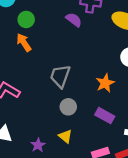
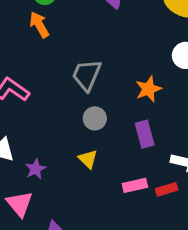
purple rectangle: (105, 116) -> (145, 134), turned 42
purple star: (38, 145) -> (36, 169), moved

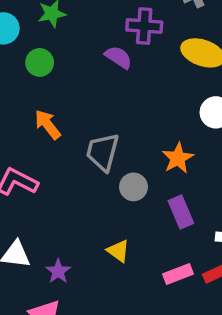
orange arrow: (39, 25) -> (48, 125), moved
gray circle: (95, 118) -> (133, 187), moved

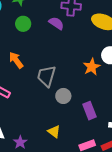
green circle: (40, 62) -> (23, 24), moved
orange star: (178, 158) -> (92, 67), moved

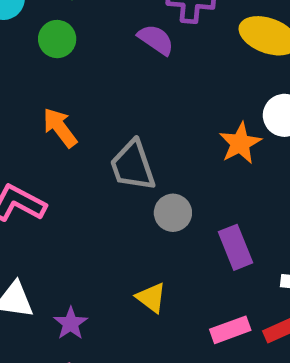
green circle: (23, 24) -> (57, 39), moved
gray trapezoid: (46, 76) -> (133, 166), turned -35

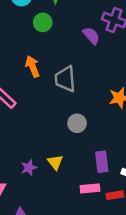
gray trapezoid: (133, 166) -> (65, 79), moved
purple rectangle: (236, 247) -> (102, 162), moved
purple star: (71, 323) -> (29, 168), moved

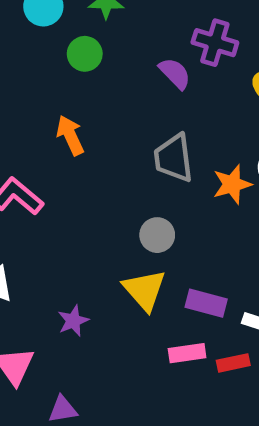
gray trapezoid: (65, 79) -> (174, 158), moved
yellow triangle: (55, 162) -> (145, 290), moved, size x1.5
purple rectangle: (102, 162) -> (206, 303), turned -65

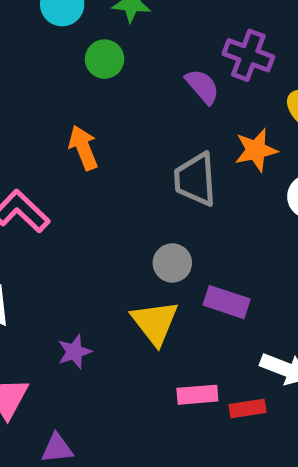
orange star: (232, 184) -> (256, 150), moved
purple rectangle: (206, 303) -> (227, 302), moved

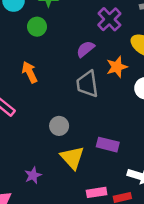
purple cross: (248, 55) -> (109, 19), turned 30
purple semicircle: (202, 86) -> (85, 49), moved, turned -84
gray circle: (172, 263) -> (59, 126), moved

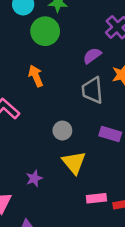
green circle: (37, 27) -> (45, 31), size x1.5
purple rectangle: (108, 145) -> (110, 134), moved

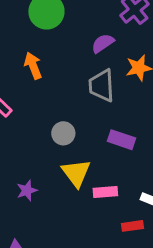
pink rectangle: (96, 198) -> (105, 192), moved

